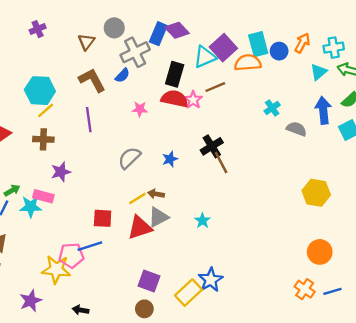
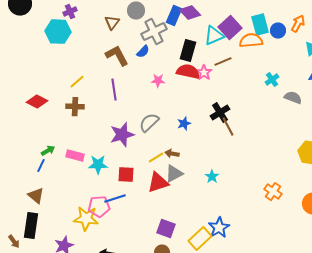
cyan hexagon: (40, 91) -> (58, 32), moved
purple star: (61, 172) -> (122, 135), moved, size x1.4
cyan star: (31, 207) -> (98, 165), moved
orange cross: (305, 289) -> (273, 192), moved

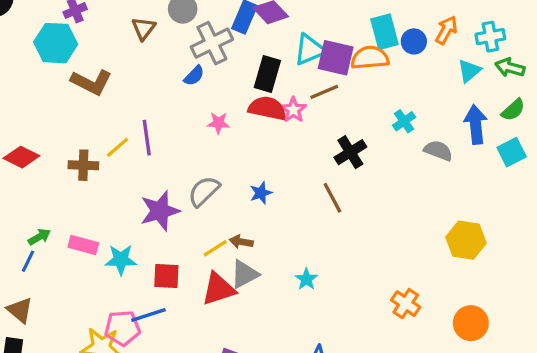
purple square: (230, 28) -> (336, 58), moved, turned -35
brown L-shape: (117, 56) -> (91, 82), moved, turned 145
yellow line: (77, 82) -> (118, 147), moved
black cross: (220, 113) -> (350, 152), moved

